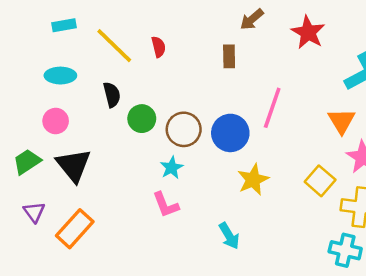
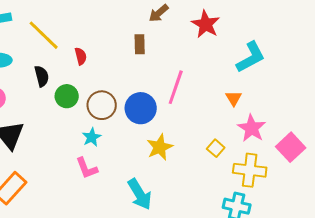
red semicircle: (159, 47) -> (81, 56), moved
orange triangle: (342, 121) -> (234, 98), size x0.7
yellow square: (320, 181) -> (216, 148), size x0.7
cyan arrow: (229, 236) -> (140, 194), size x1.4

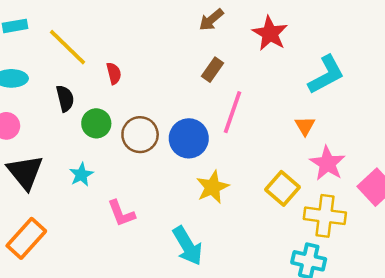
brown rectangle: (140, 44) -> (212, 70), moved, turned 36
cyan star: (92, 137) -> (81, 175), moved
yellow square: (216, 148) -> (282, 188), size x1.5

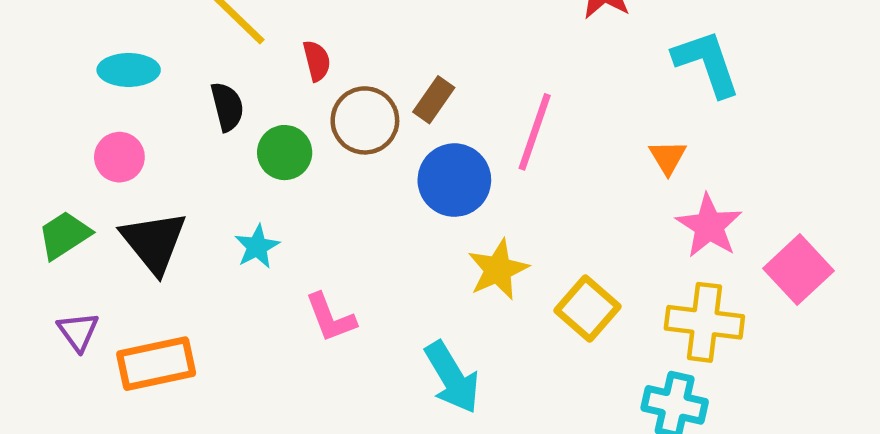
brown rectangle: (212, 70) -> (434, 100), moved
cyan L-shape: (326, 75) -> (707, 63), turned -81
brown circle: (140, 135) -> (365, 120), moved
yellow square: (282, 188) -> (587, 309), moved
orange rectangle: (26, 238) -> (156, 364), turned 36

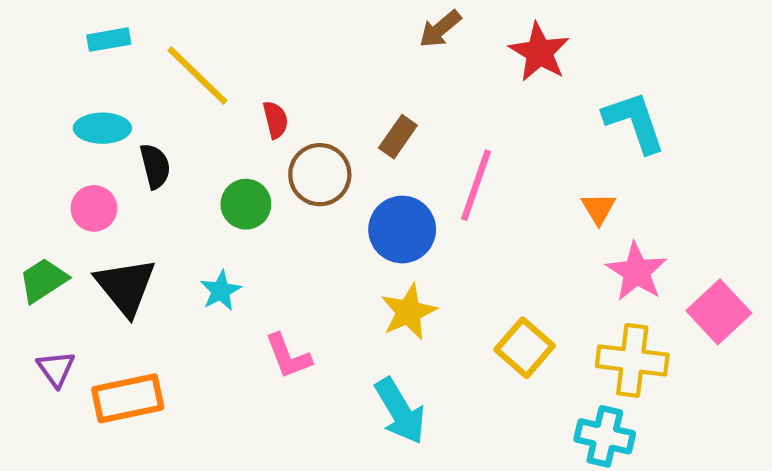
brown rectangle: (434, 100) -> (398, 137), moved
black semicircle: (227, 107) -> (155, 166), moved
yellow star: (498, 270) -> (408, 312), moved

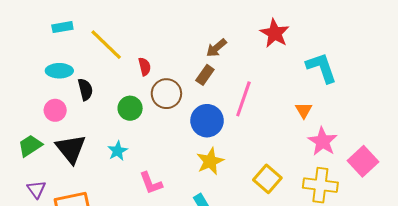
brown arrow: (440, 29) -> (216, 48), moved

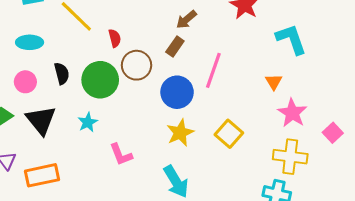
black semicircle: (85, 89) -> (62, 74), moved
green circle: (130, 108) -> (100, 80), size x1.5
pink square: (363, 161) -> (333, 133), size x0.7
yellow square: (267, 179) -> (229, 134), moved

